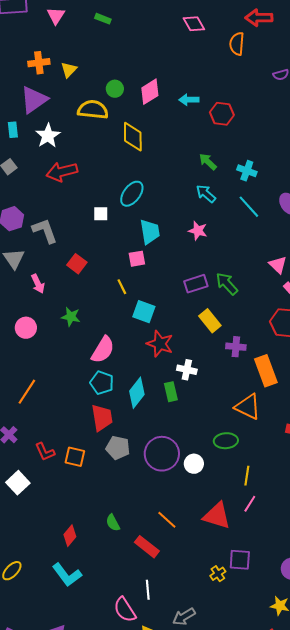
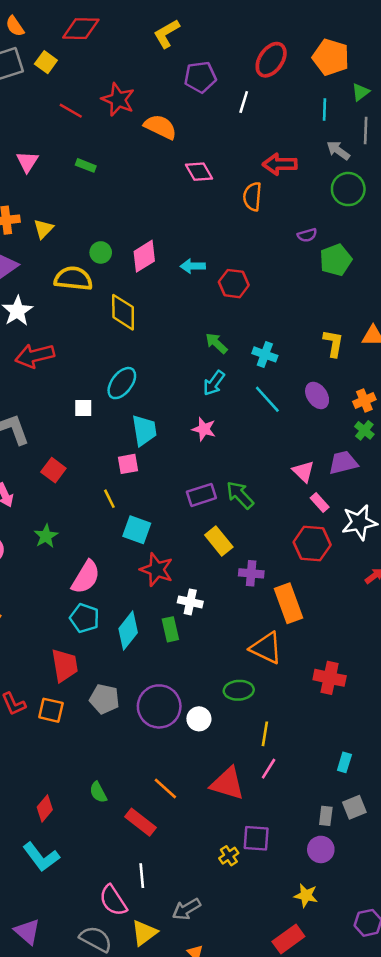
cyan arrow: (206, 194) -> (214, 383), turned -95
green star: (71, 317) -> (46, 536), turned 30
red trapezoid: (102, 418) -> (65, 665), moved

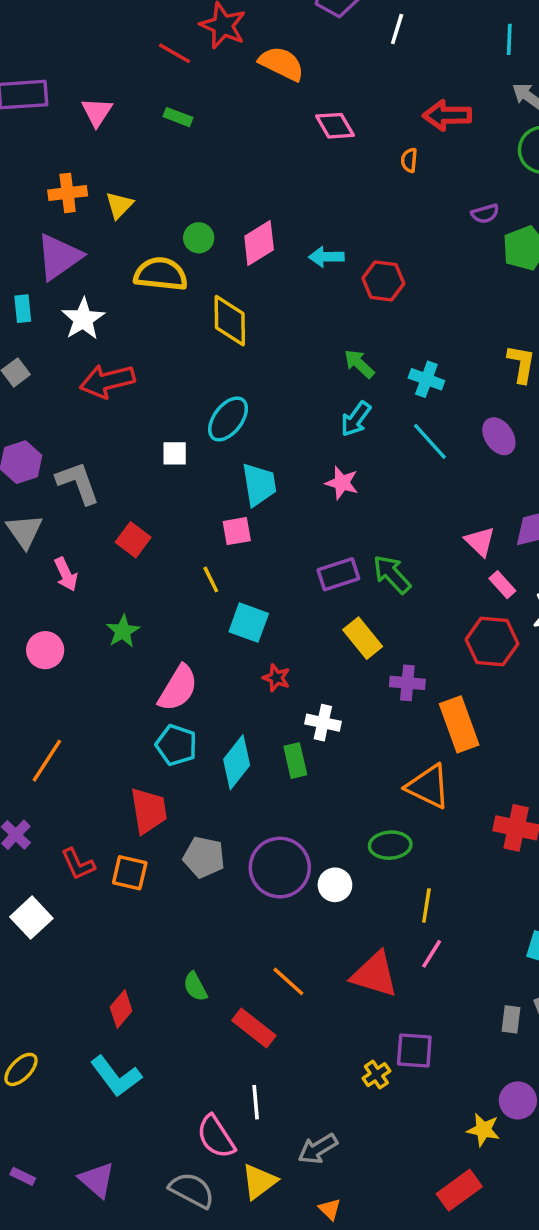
red line: (71, 111) -> (175, 53), moved
orange semicircle: (252, 197) -> (409, 160), size x0.6
red star: (157, 570) -> (276, 678), size x0.6
purple circle: (321, 849) -> (518, 1100), moved

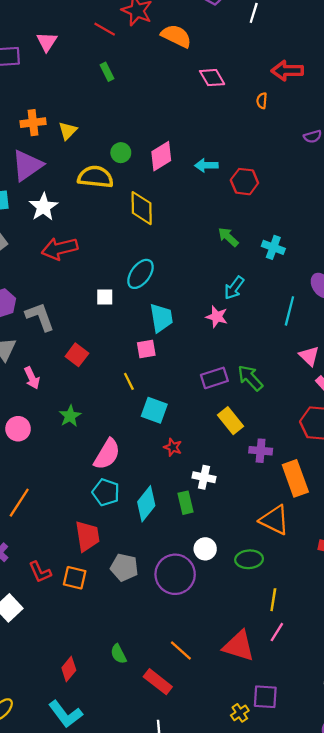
pink triangle: (97, 112) -> (47, 42), moved
green rectangle: (178, 117) -> (107, 72), turned 42
cyan arrow: (356, 419) -> (234, 288), moved
cyan line: (430, 441) -> (289, 311), moved, turned 56
white circle: (335, 885) -> (205, 549), moved

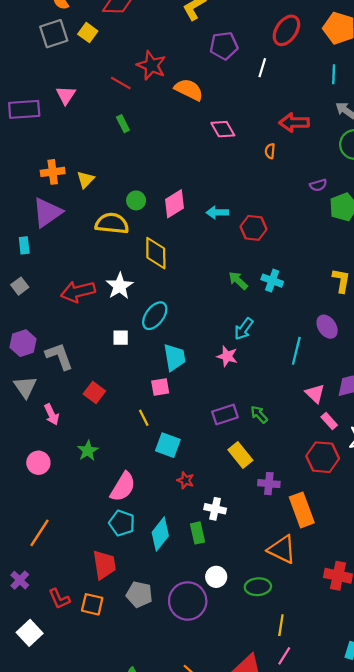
white star: (43, 207) -> (120, 286), moved
cyan cross: (273, 247) -> (272, 281), moved
green arrow: (250, 378) -> (259, 414), size x0.7

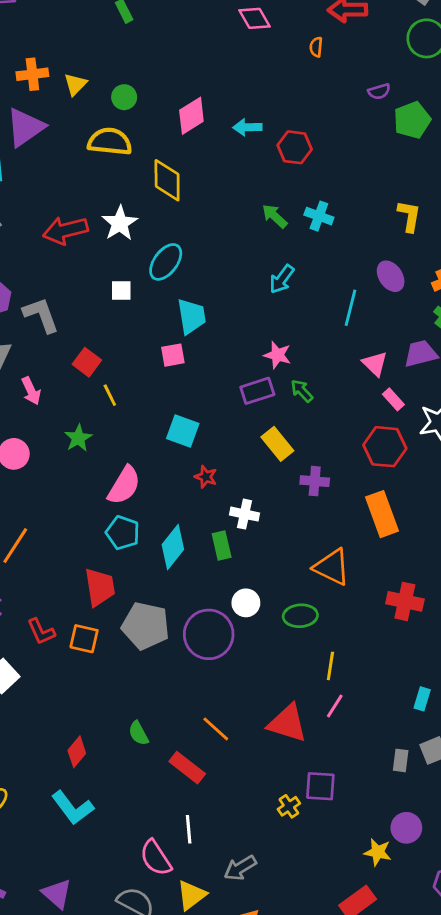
green circle: (136, 200) -> (124, 97), moved
pink star: (227, 356) -> (277, 355), moved
yellow line: (144, 418) -> (110, 395), moved
orange rectangle: (302, 510) -> (382, 514), moved
gray pentagon: (139, 594) -> (146, 626), size x1.4

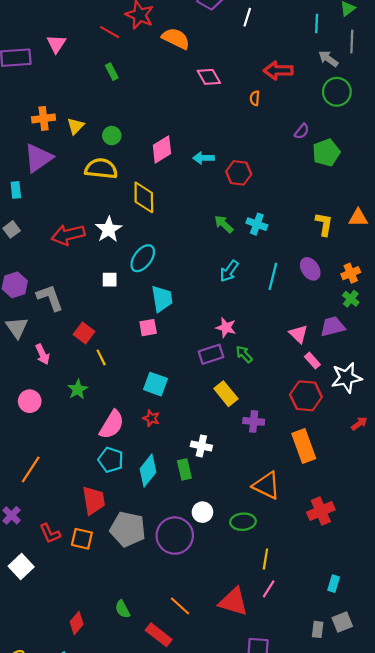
purple semicircle: (379, 91) -> (302, 131), turned -35
cyan line: (350, 308) -> (273, 276), moved
red star: (206, 477) -> (151, 418), moved
red cross: (405, 601) -> (321, 511), turned -35

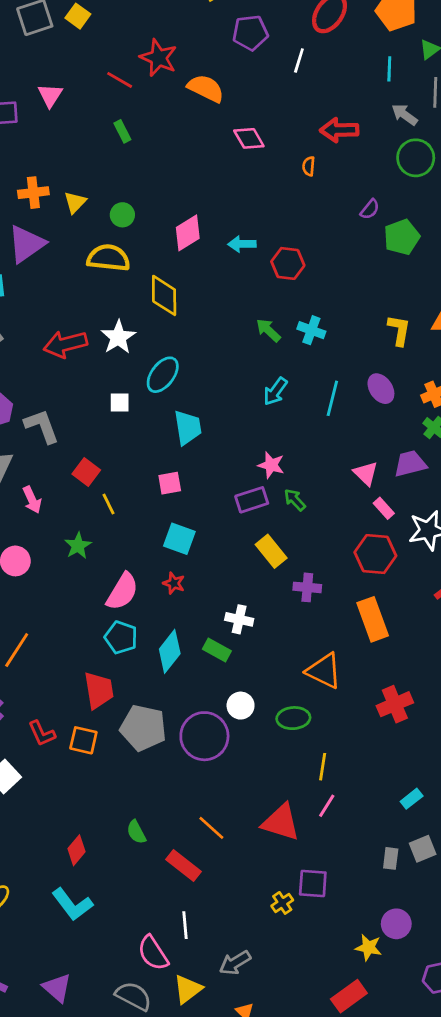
pink square: (148, 328) -> (170, 483), moved
green rectangle: (184, 469) -> (217, 650), turned -48
cyan rectangle: (334, 584) -> (412, 799), turned 35

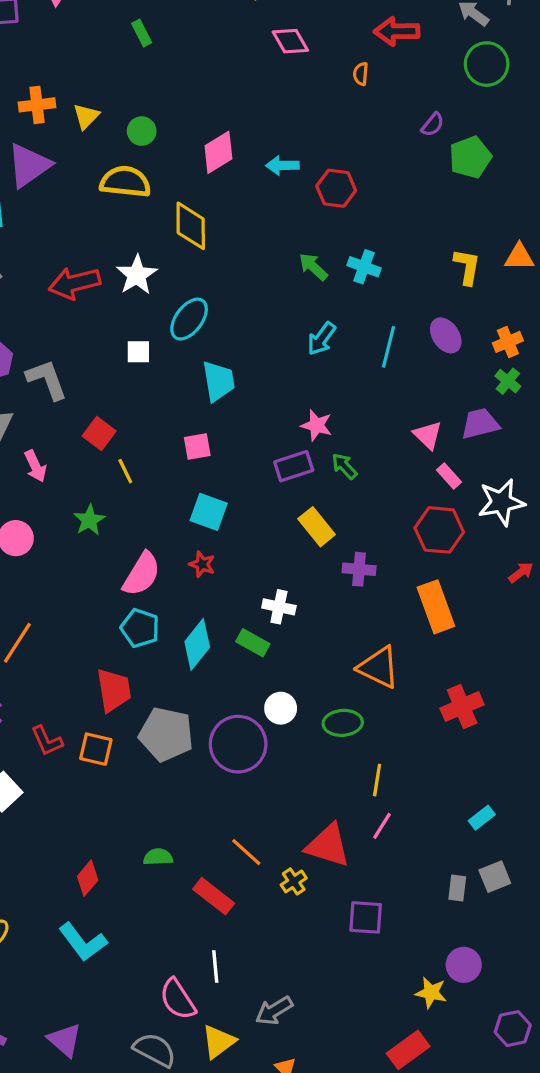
green semicircle: (136, 832) -> (158, 857), turned 115
yellow cross: (282, 903) -> (294, 881), moved

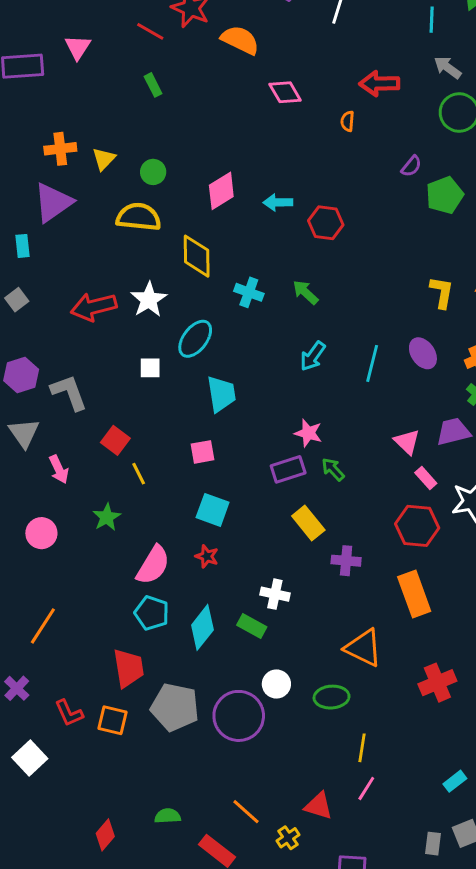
cyan cross: (364, 267) -> (249, 292), moved
red triangle: (328, 845) -> (318, 806), size x0.7

